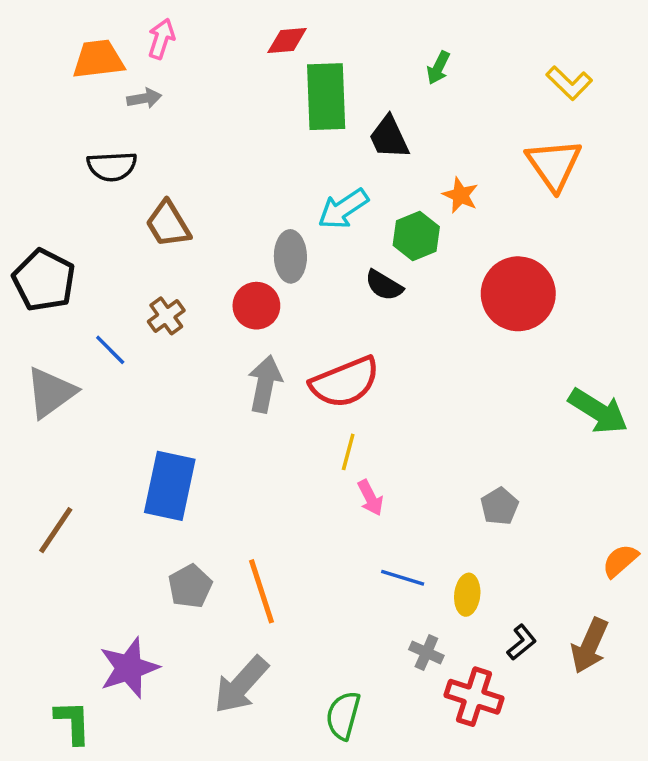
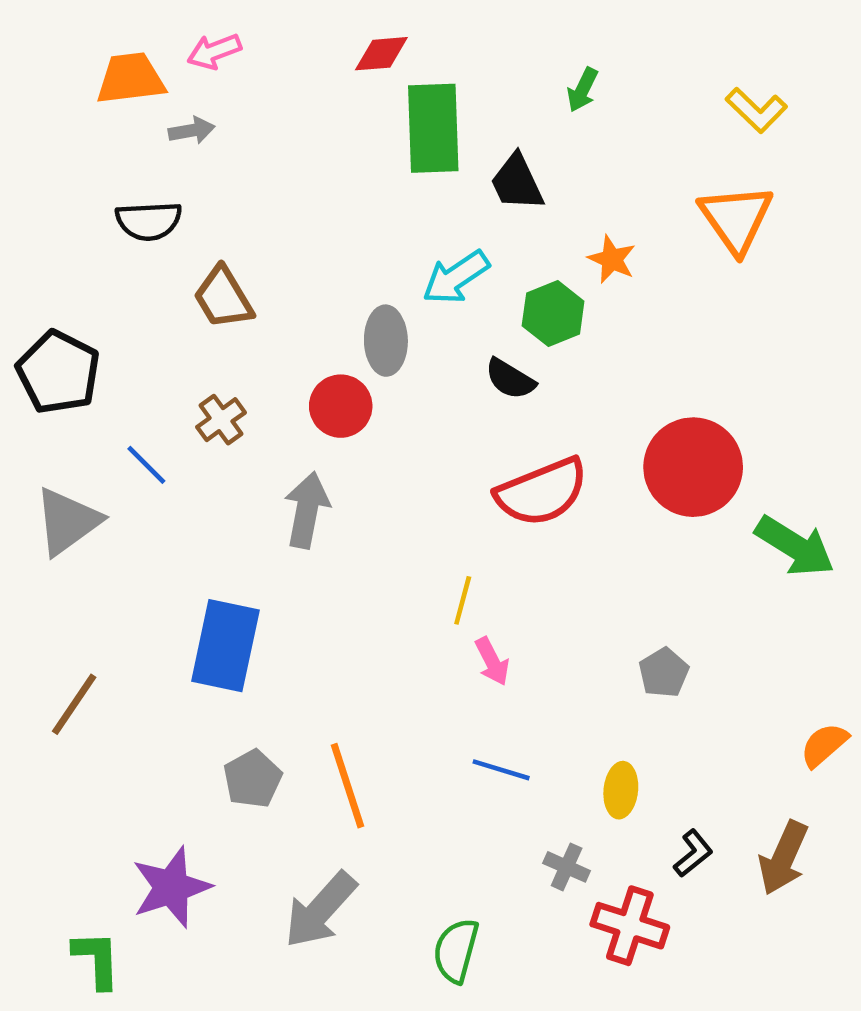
pink arrow: (161, 39) -> (214, 51), turned -129
red circle: (518, 294) -> (693, 467), moved
red semicircle: (345, 382) -> (542, 492), moved
gray arrow: (265, 384) -> (307, 510), moved
blue line: (403, 578) -> (501, 770), moved

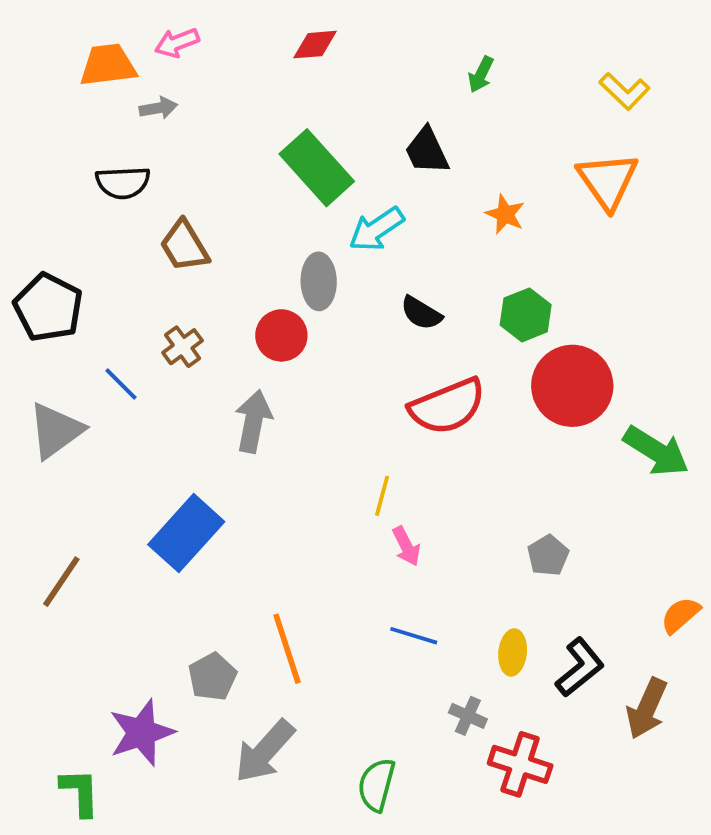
green rectangle: (433, 128) -> (317, 168), moved, turned -40
green hexagon: (553, 313) -> (526, 315), moved
blue rectangle: (225, 646) -> (186, 533), turned 30
gray pentagon: (253, 779) -> (212, 677), moved
black L-shape: (693, 853) -> (580, 667), moved, size x1.5

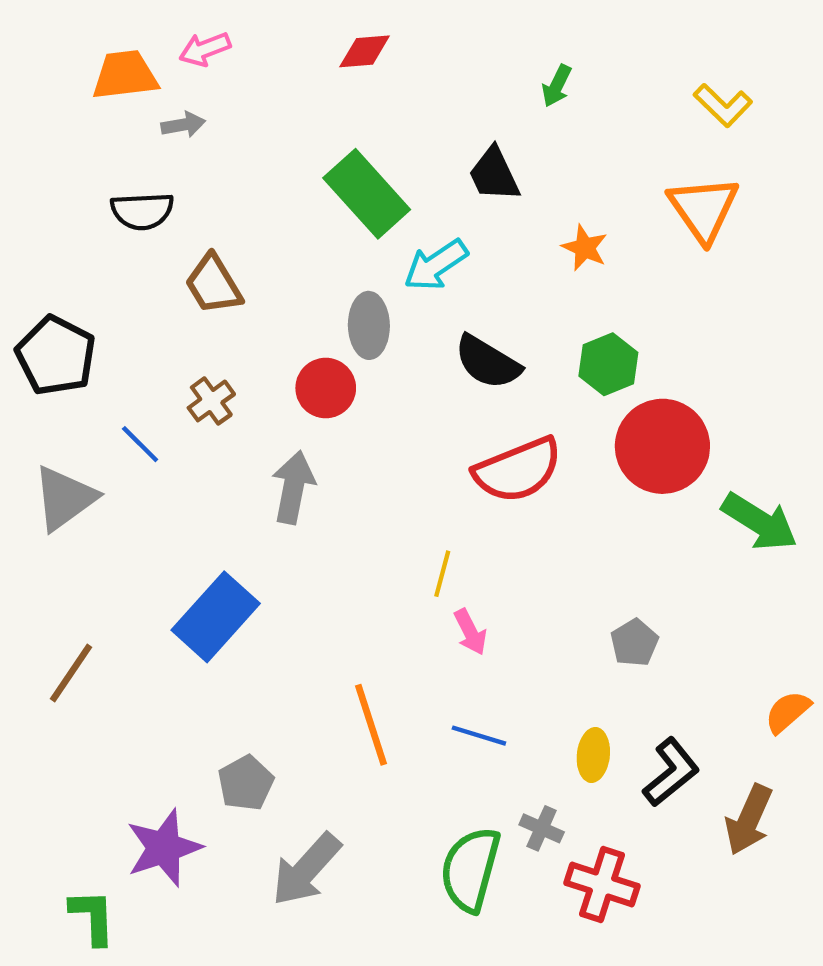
black semicircle: (421, 313) -> (488, 362), size x1.4
orange line: (287, 649) -> (371, 725), moved
green semicircle: (376, 785) -> (470, 869), moved, size x1.4

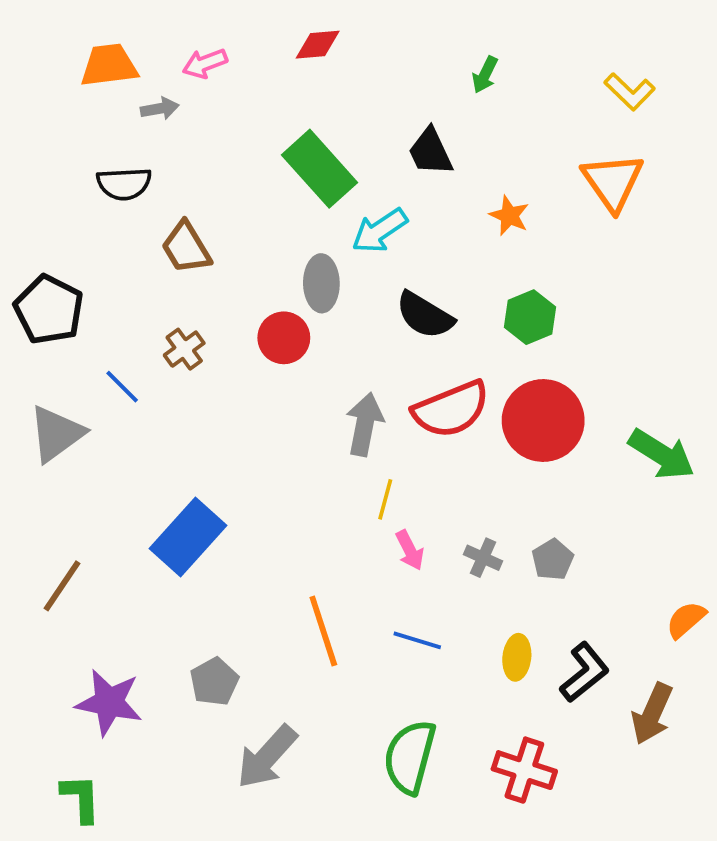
pink arrow: (205, 49) -> (205, 63), moved
red circle: (662, 446) -> (543, 420), moved
gray arrow: (293, 487) -> (365, 424), moved
gray cross: (542, 828) -> (483, 558), moved
purple star: (164, 848) -> (109, 702), moved, turned 30

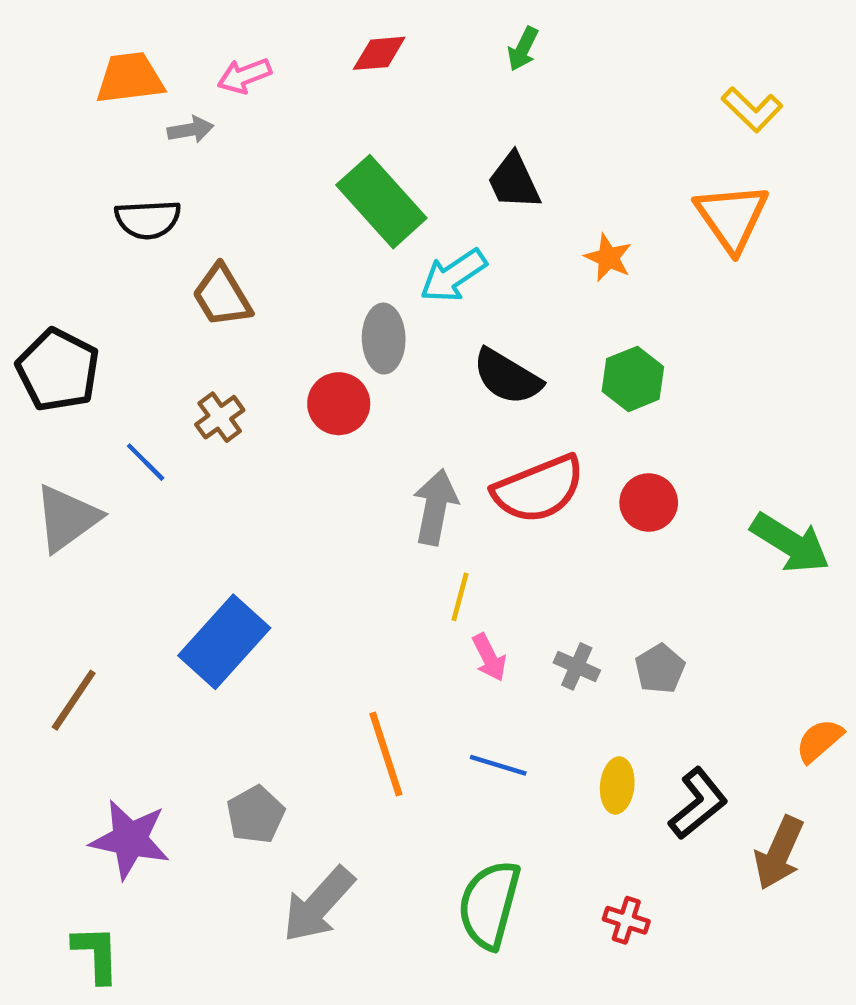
green arrow: (485, 75) -> (523, 49), moved
red circle: (543, 420) -> (649, 502), size x0.6
red cross: (524, 770) -> (626, 920), size x0.6

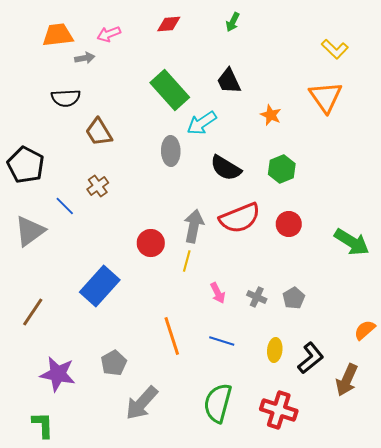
red circle: (339, 404) -> (151, 243), moved
yellow line: (460, 597) -> (187, 261), moved
red cross: (626, 920) -> (279, 410), size x1.8

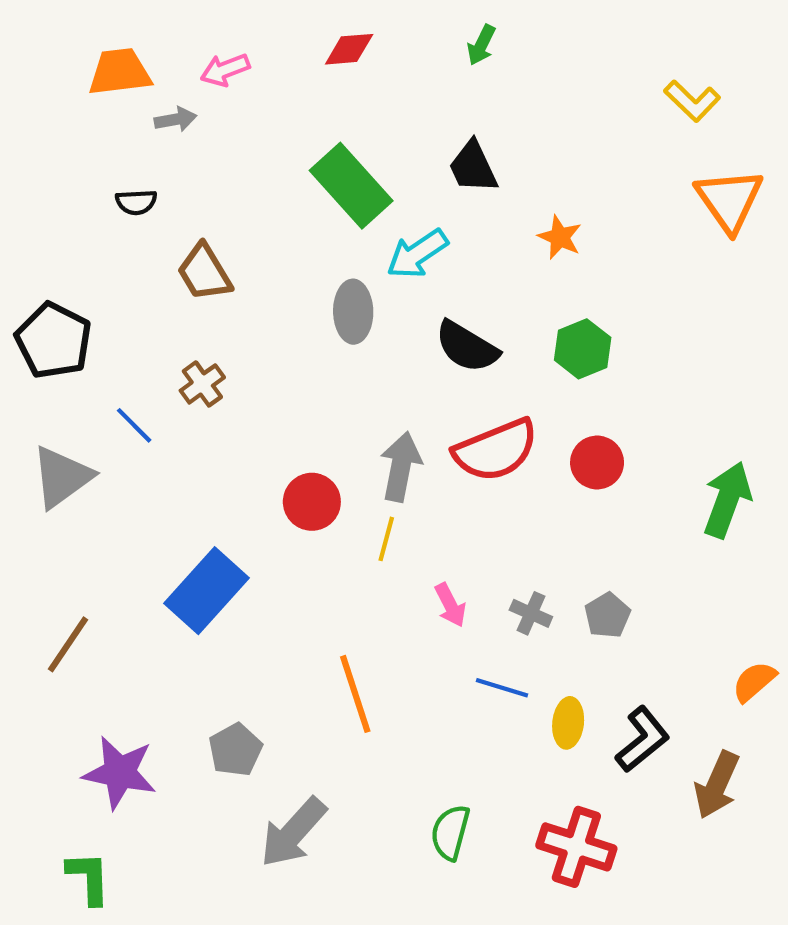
orange triangle: (326, 97) -> (729, 200), moved
black semicircle: (66, 98) -> (136, 202), size x0.7
green arrow: (352, 242) -> (727, 500), turned -102
blue line: (222, 341) -> (502, 688), moved
green semicircle: (218, 403) -> (450, 832), size x0.7

